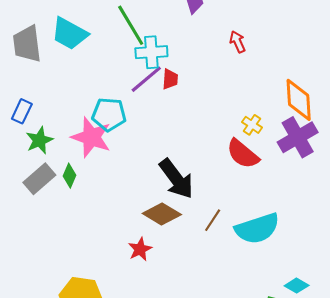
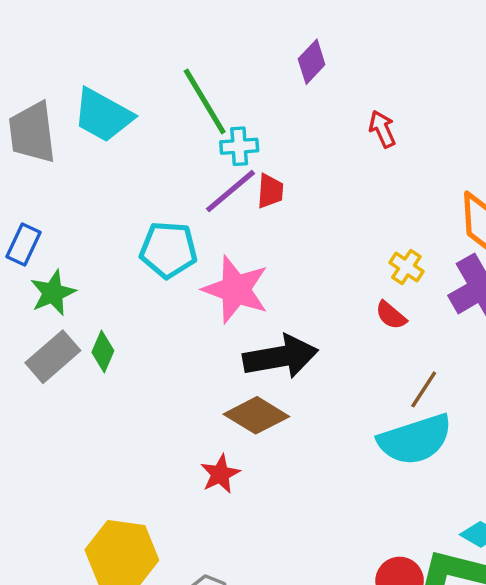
cyan cross: (151, 52) -> (239, 146), size x0.7
pink star: (91, 137) -> (236, 289), moved
red semicircle: (243, 154) -> (391, 315), size x0.6
black arrow: (176, 179) -> (281, 357), turned -63
brown line: (213, 220) -> (424, 389), moved

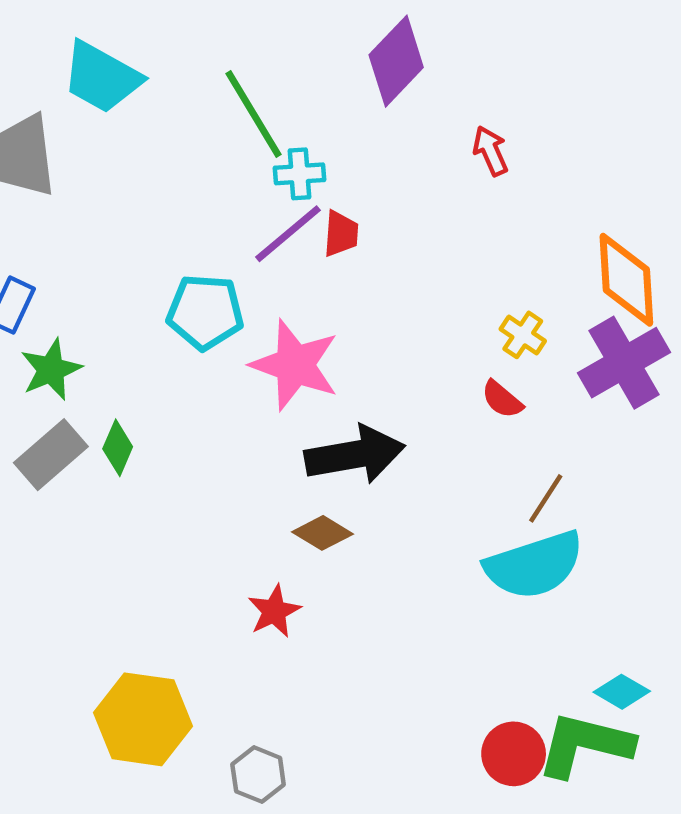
purple diamond: (312, 62) -> (396, 61), size x1.5
cyan trapezoid: (103, 115) -> (102, 77), moved
brown diamond: (256, 415) -> (323, 533), size x0.7

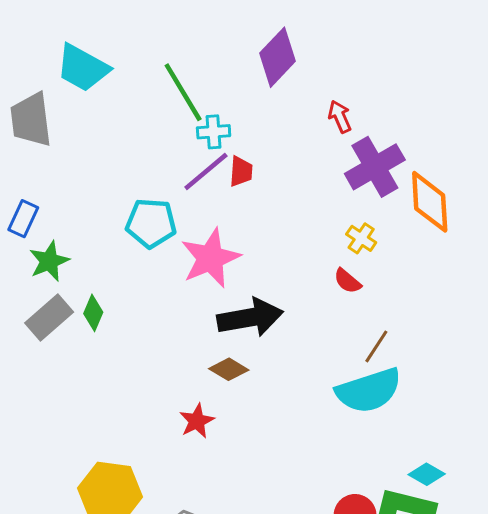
purple cross: (624, 363) -> (375, 167), moved
pink star: (295, 365) -> (210, 258), turned 30

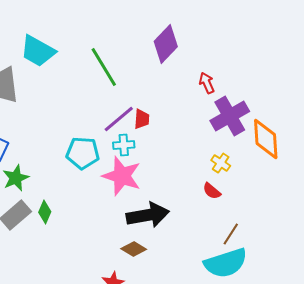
cyan cross: (214, 132) -> (124, 145), moved
pink star: (210, 258) -> (122, 176), turned -30

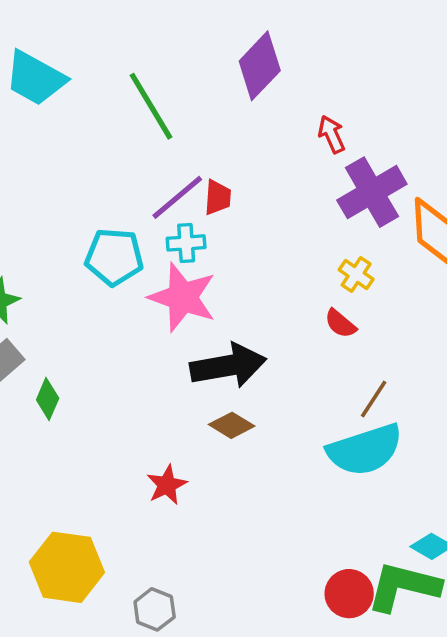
green diamond: (45, 212) -> (48, 399), moved
brown diamond: (134, 249) -> (232, 425), moved

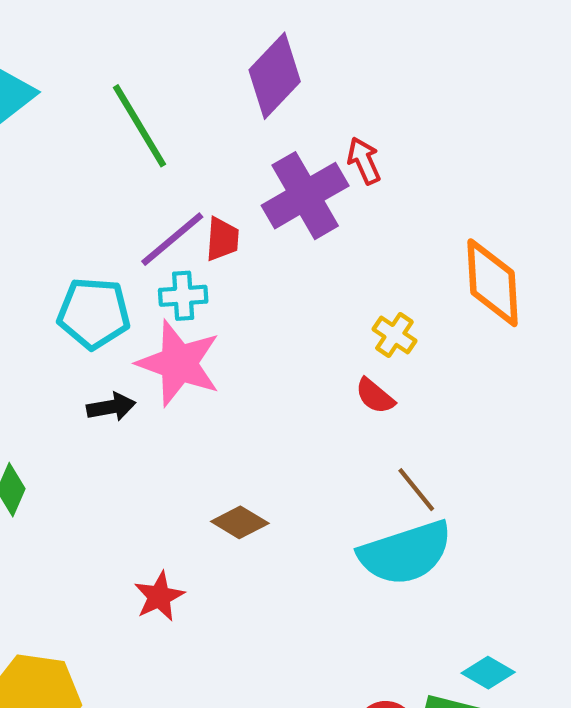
purple cross: (372, 192) -> (305, 196), moved
black arrow: (228, 366) -> (111, 407), moved, size x0.5
brown line: (374, 399) -> (416, 490), turned -72

